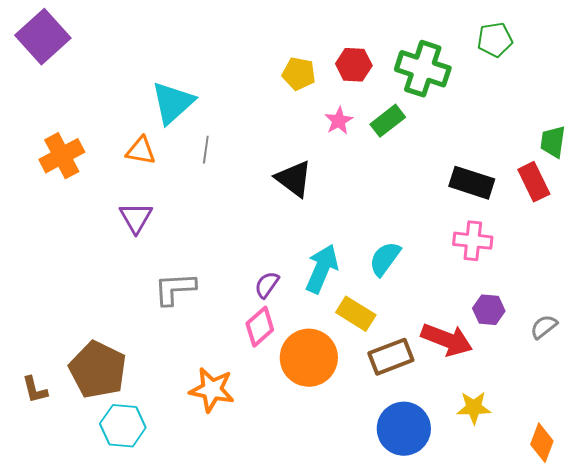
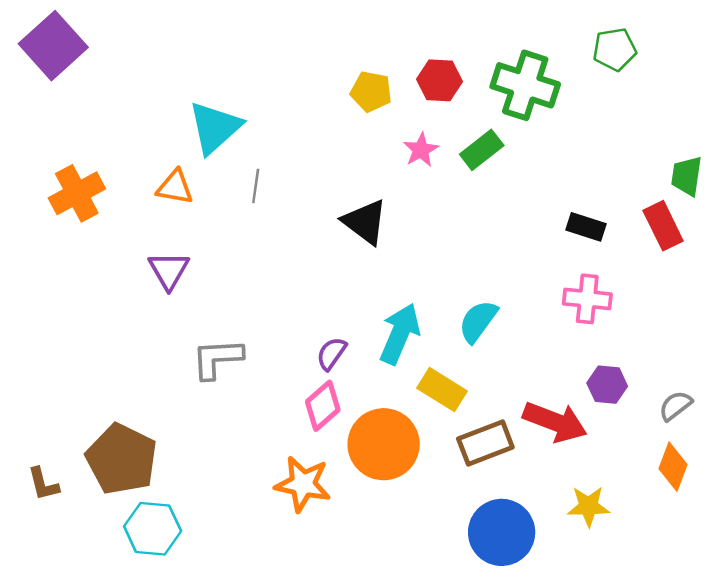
black rectangle: (472, 183) -> (586, 227), size x0.7
orange star: (212, 390) -> (303, 484), moved
orange diamond: (542, 443) -> (673, 467), moved

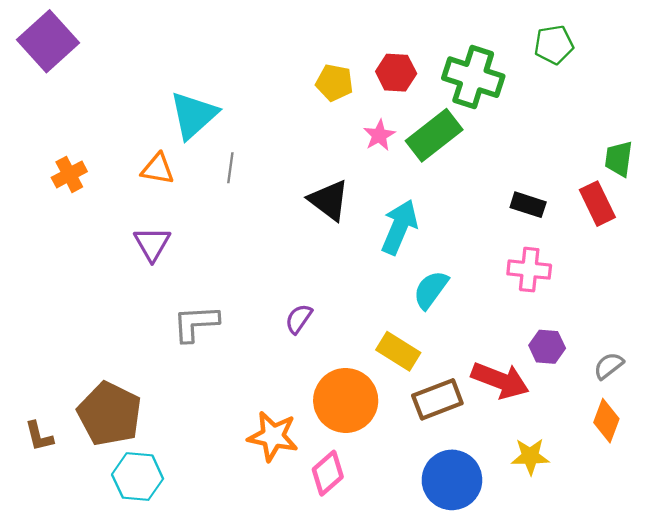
green rectangle: (482, 150) -> (434, 135), size x1.4
orange cross: (77, 193) -> (69, 174), size x0.7
cyan arrow: (400, 334) -> (399, 227), moved
pink diamond: (323, 406) -> (328, 473), moved

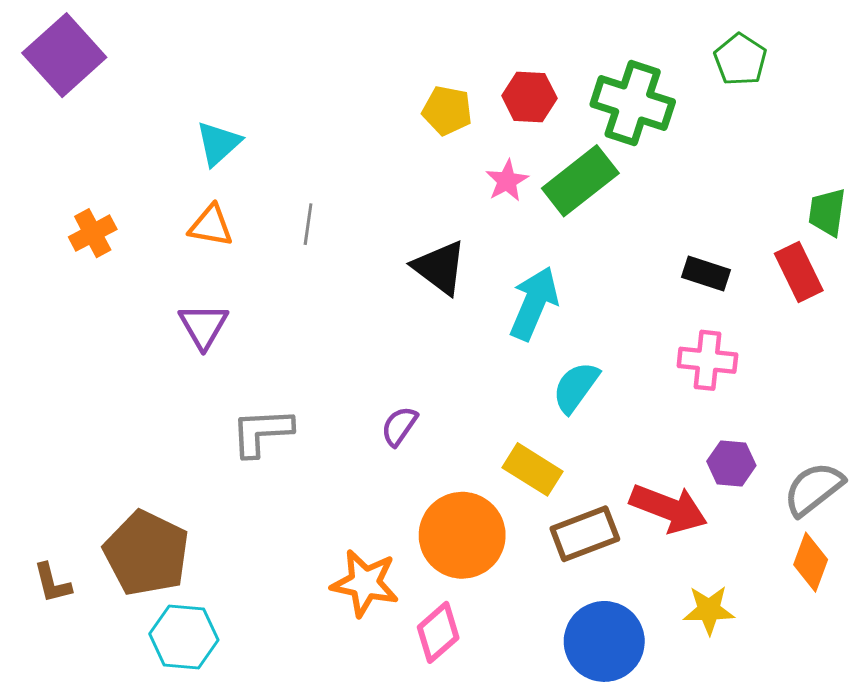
green pentagon: (554, 45) -> (740, 60), turned -30
cyan triangle: (193, 115) -> (218, 143), moved, size x0.7
gray semicircle: (609, 366) -> (814, 489), size x1.5

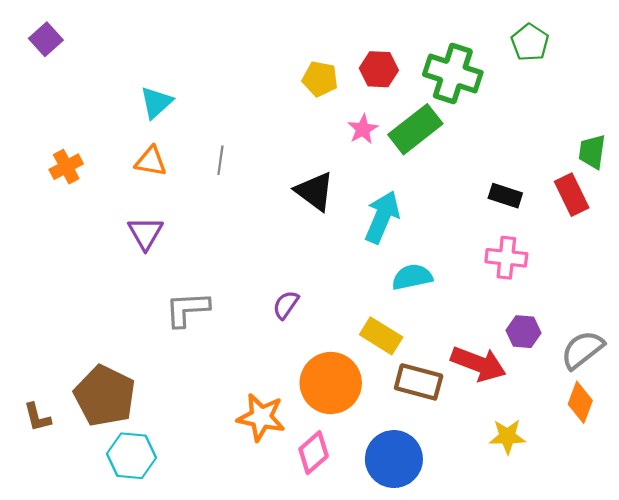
purple square: (64, 55) -> (46, 39), size x0.6
cyan semicircle: (576, 387) -> (412, 277), turned 42
brown rectangle: (585, 534) -> (419, 382), turned 36
blue circle: (604, 641) -> (394, 459), moved

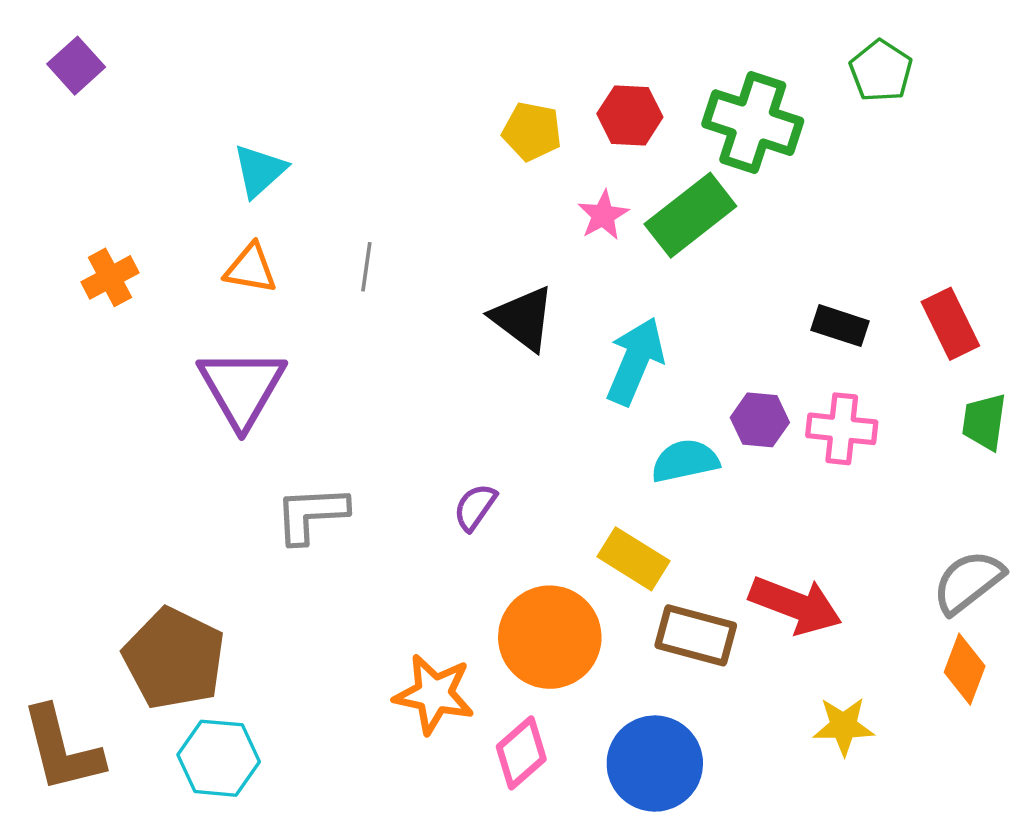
green trapezoid: (592, 152) -> (984, 422), moved
purple triangle: (145, 233) -> (242, 388), size x1.5
purple hexagon: (523, 332) -> (760, 420), moved
brown L-shape: (37, 417) -> (62, 749), moved, size x1.8

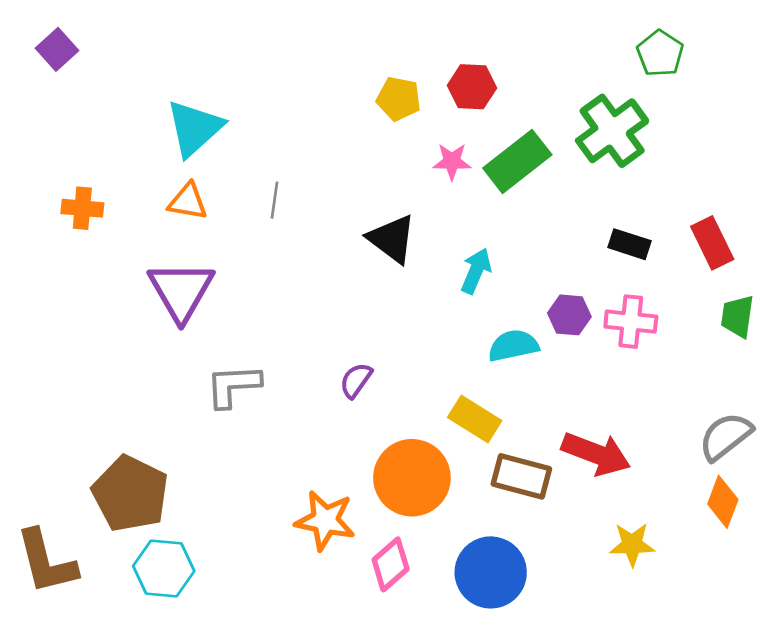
green cross: (753, 123) -> (612, 131), moved, turned 36
cyan triangle: (260, 171) -> (194, 128), size x1.4
pink star: (603, 215) -> (452, 161), turned 30
orange cross: (110, 277) -> (82, 208), turned 33
cyan arrow: (635, 361) -> (476, 271), size x0.7

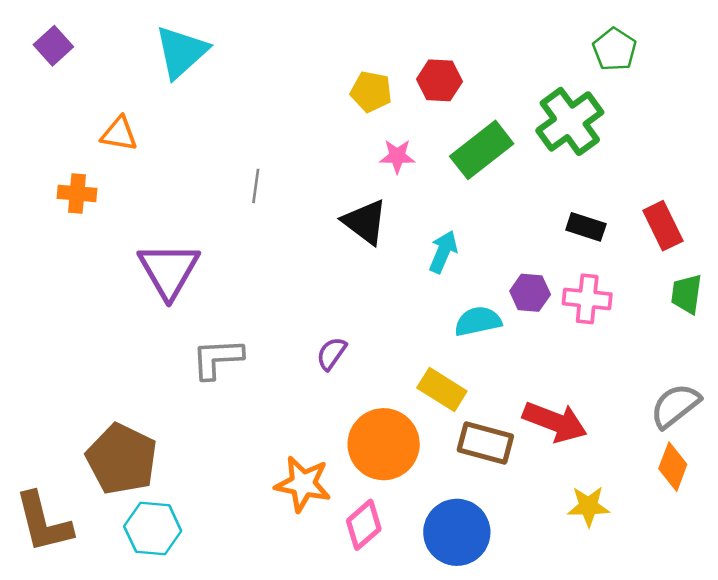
cyan triangle: (194, 128) -> (181, 52), moved
pink star: (452, 161) -> (397, 156), moved
orange triangle: (188, 201) -> (119, 134), moved

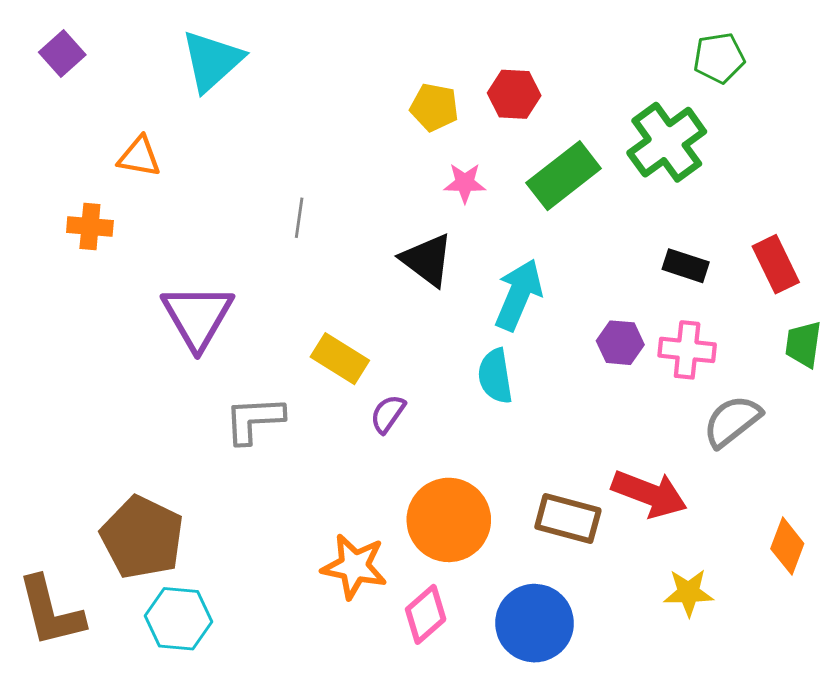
green pentagon: (614, 49) -> (719, 58), turned 30
cyan arrow: (443, 252) -> (519, 295), size x1.4
cyan semicircle: (478, 321) -> (495, 376), moved, turned -87
yellow rectangle: (442, 390) -> (340, 359), moved
gray semicircle: (675, 406) -> (732, 421), moved

